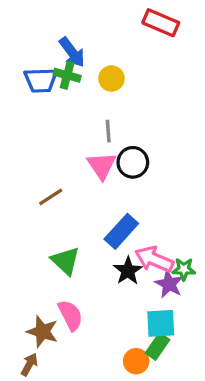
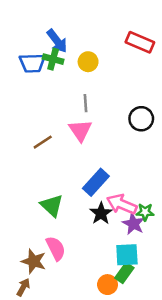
red rectangle: (161, 23) -> (140, 42), moved
black circle: (133, 162) -> (141, 119), moved
brown line: (51, 197) -> (43, 142), moved

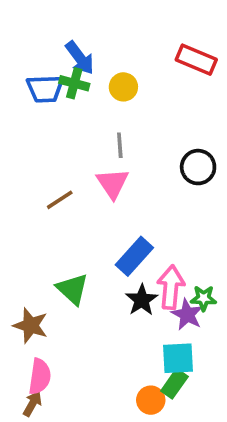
pink arrow: (122, 204) -> (171, 287), turned 72
pink semicircle: (56, 248) -> (40, 376), moved, turned 35
brown star: (34, 261) -> (31, 325), moved

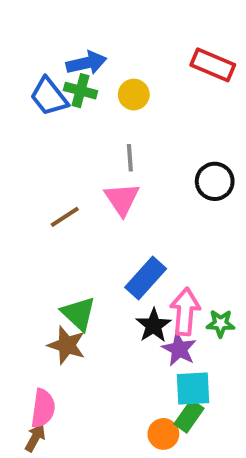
blue arrow: (80, 58) -> (86, 63), turned -66
blue trapezoid: (45, 89) -> (49, 96), turned 54
purple star: (187, 315) -> (179, 349), moved
brown star: (31, 325) -> (67, 345), moved

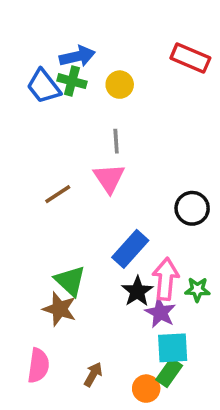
black circle: (215, 181) -> (192, 208), moved
brown arrow: (35, 438) -> (93, 374), moved

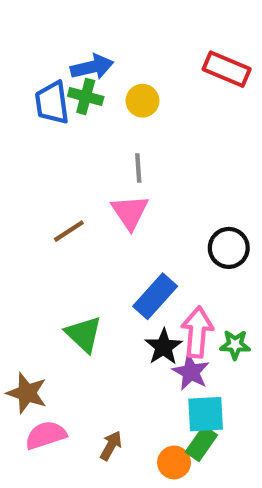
blue trapezoid: (44, 86) -> (52, 103), turned 30
brown star: (60, 309) -> (27, 393), moved
pink semicircle: (38, 366) -> (46, 435), turned -116

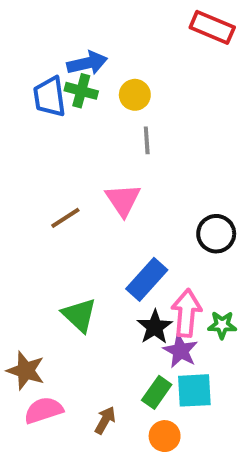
red rectangle: (227, 69) -> (212, 27), moved
gray line: (138, 168) -> (147, 140), moved
green rectangle: (201, 444) -> (157, 392), moved

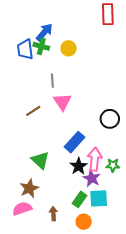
red rectangle: (212, 27) -> (108, 14), turned 65
blue arrow: (87, 63) -> (44, 32), turned -36
gray line: (147, 140) -> (52, 81), moved
brown star: (26, 371) -> (29, 188), moved, turned 30
brown arrow: (105, 420) -> (53, 214), turned -32

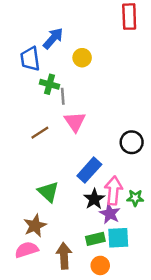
green cross: (41, 46) -> (49, 84), moved
green rectangle: (80, 199) -> (95, 239), turned 42
brown arrow: (53, 214) -> (64, 256), size x1.5

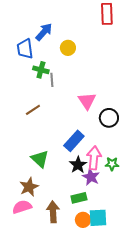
pink triangle: (75, 122) -> (87, 101), moved
cyan square: (118, 238) -> (98, 218), moved

